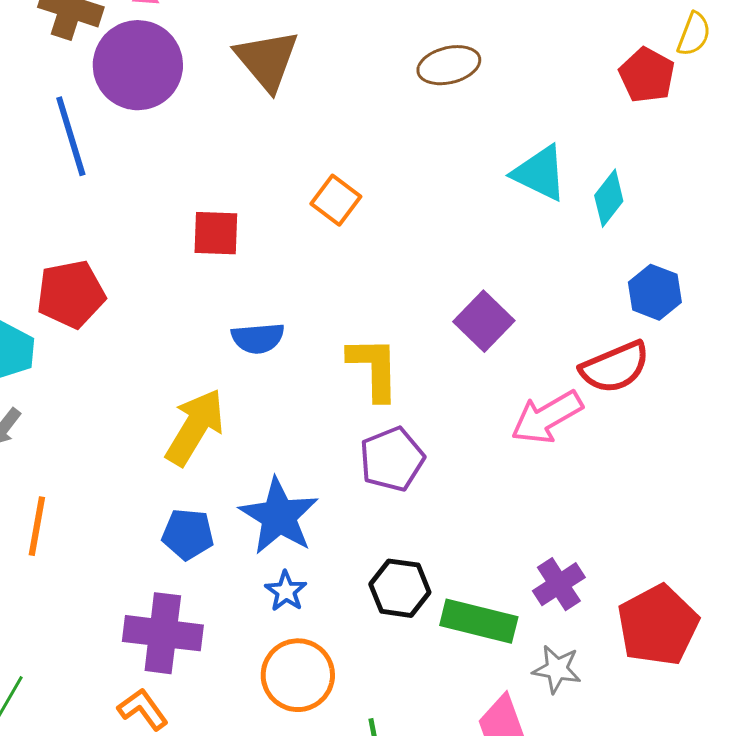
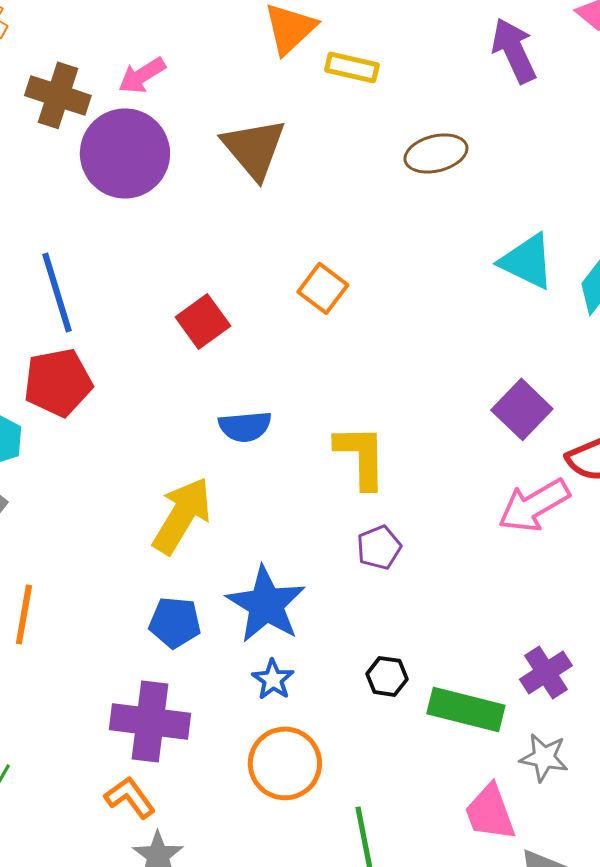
blue line: (71, 136) -> (57, 292), moved
red square: (216, 233) -> (203, 321), turned -38
purple square: (484, 321) -> (522, 409), moved
purple pentagon: (392, 459) -> (379, 547), size x0.7
black hexagon: (400, 588) -> (387, 676), size x0.7

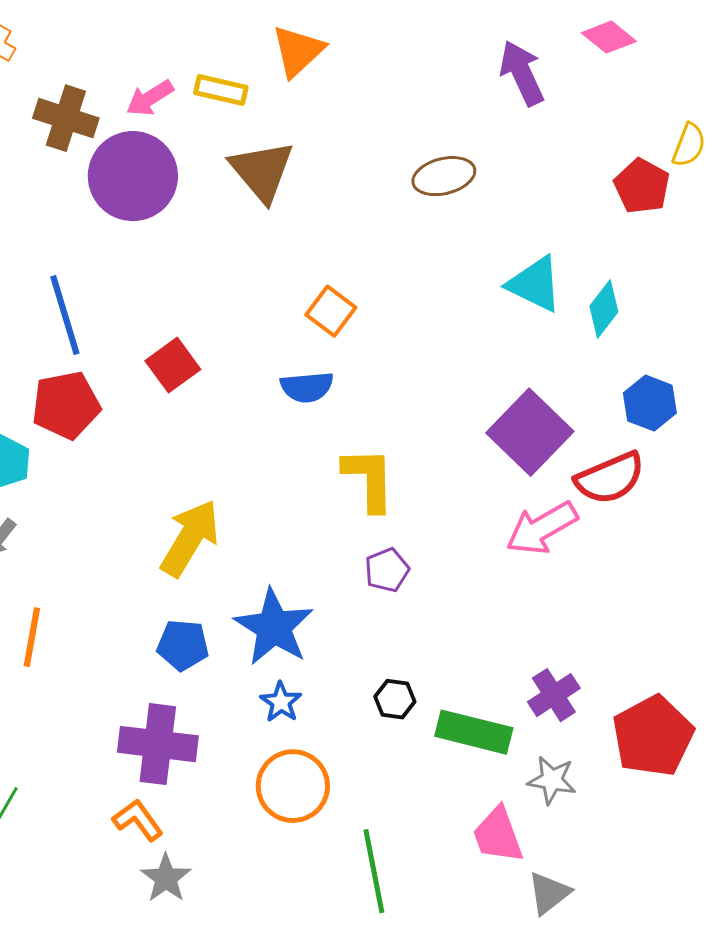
yellow rectangle: (352, 67) -> (221, 90), moved
red square: (203, 321) -> (173, 365), moved
purple square: (522, 409) -> (530, 432), size x1.4
blue semicircle: (245, 426) -> (307, 387), moved

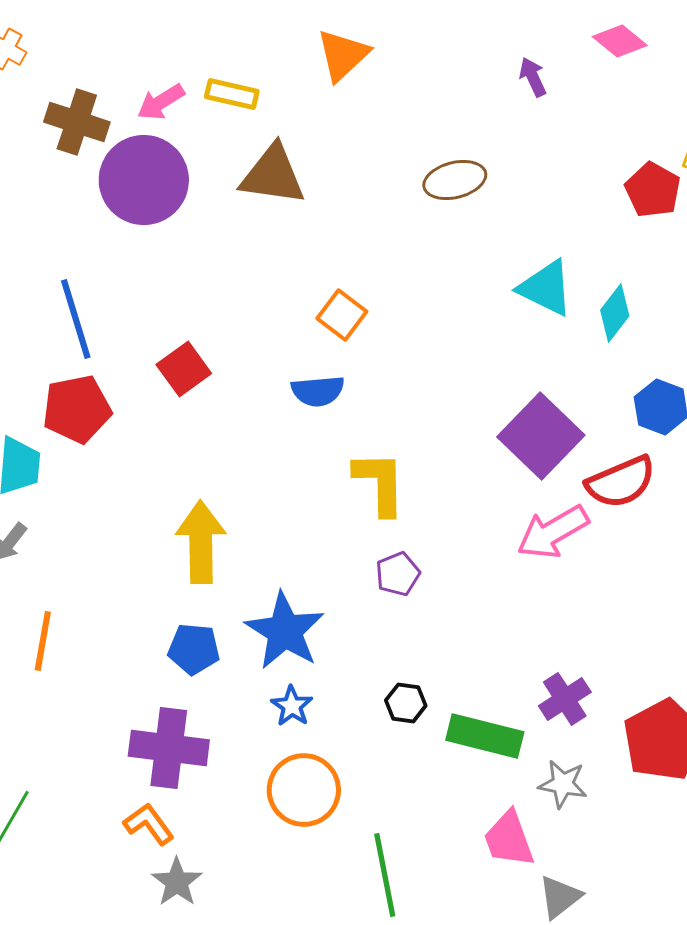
orange triangle: (298, 51) -> (343, 55), moved
purple arrow: (522, 73) -> (533, 77), size x0.6
brown triangle: (262, 171) -> (273, 175), turned -42
yellow arrow: (190, 538) -> (201, 542), turned -32

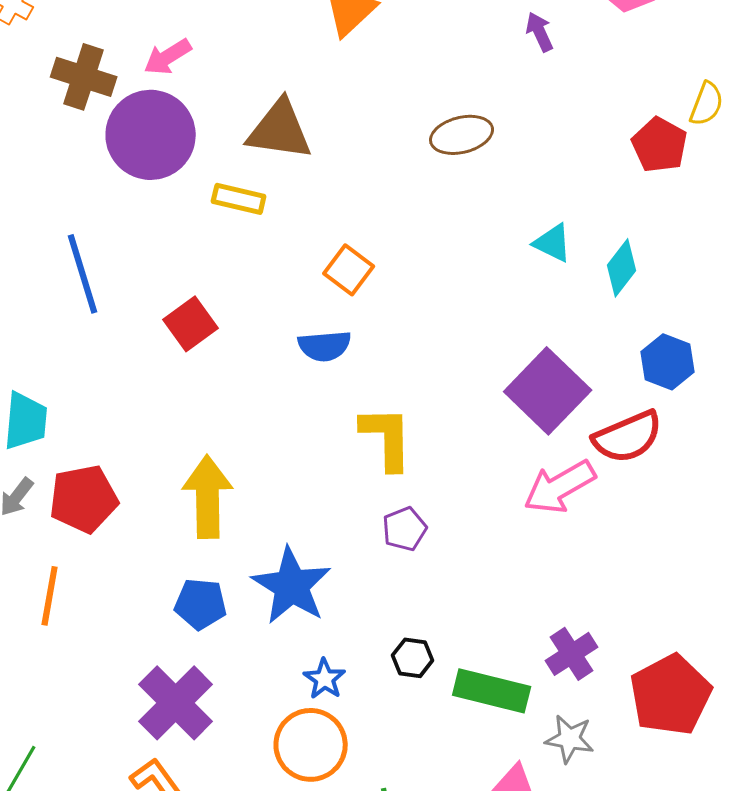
yellow rectangle: (232, 94) -> (239, 199), moved
cyan triangle: (546, 288) -> (553, 243), size x0.7
red pentagon: (77, 409) -> (84, 499), moved
blue star: (292, 706) -> (325, 679), moved
purple cross: (169, 748) -> (176, 703), turned 38

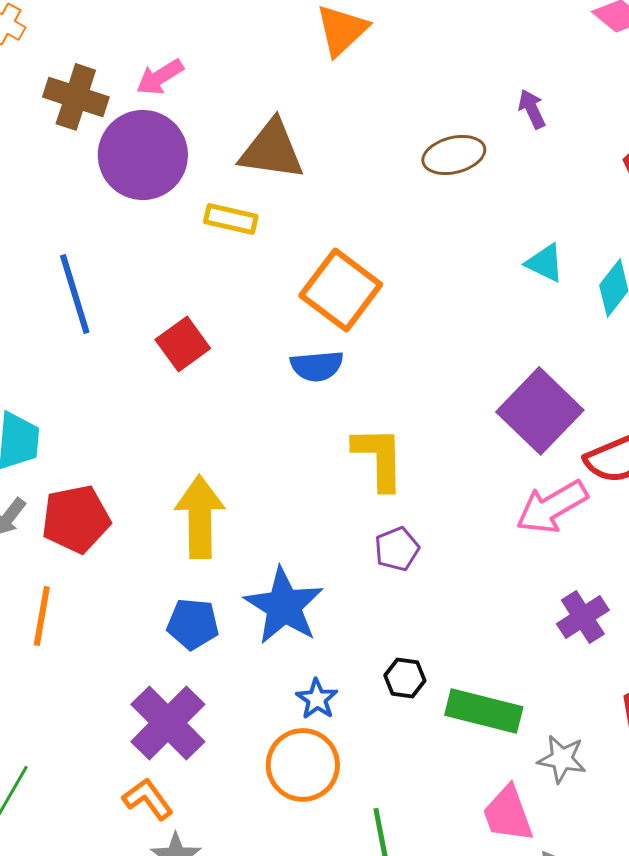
purple arrow: (540, 32) -> (532, 109), moved
orange square: (349, 270) -> (341, 290), size x1.6
purple cross: (572, 654) -> (583, 617), moved

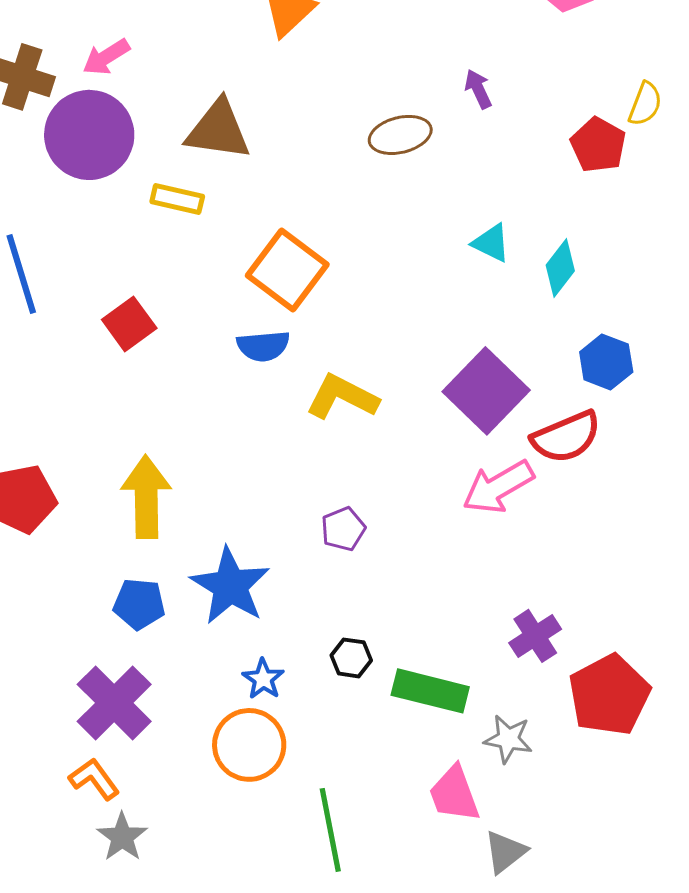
yellow L-shape: (379, 458) -> (342, 397), moved, turned -62
purple cross: (583, 617) -> (535, 636), moved

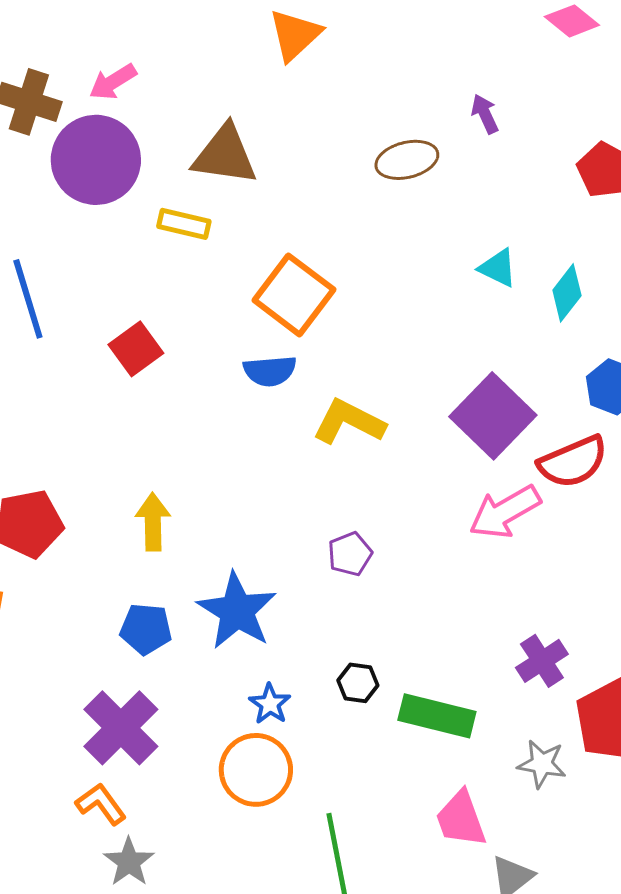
yellow arrow: (146, 497) -> (153, 522), size x0.7
gray star: (508, 739) -> (542, 764), moved

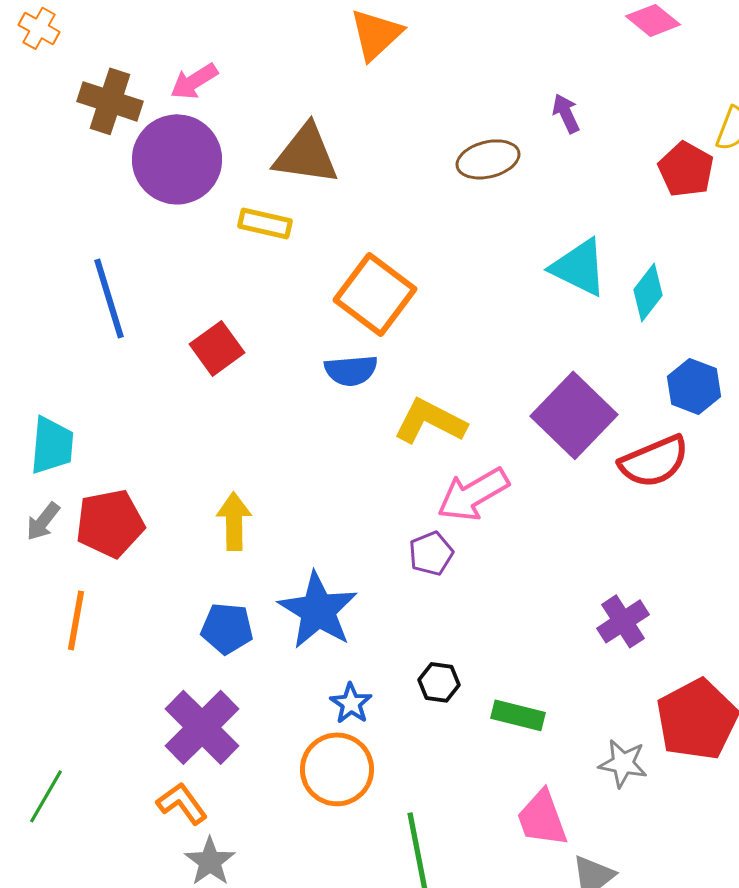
cyan triangle: (498, 268) -> (579, 267), size x1.5
pink arrow: (505, 512) -> (473, 494), moved
purple cross: (542, 661) -> (623, 621), moved
green rectangle: (437, 716) -> (518, 715), size x0.7

